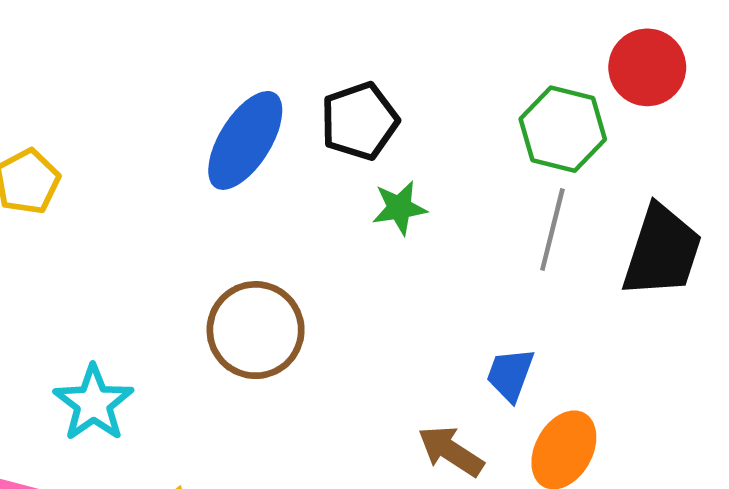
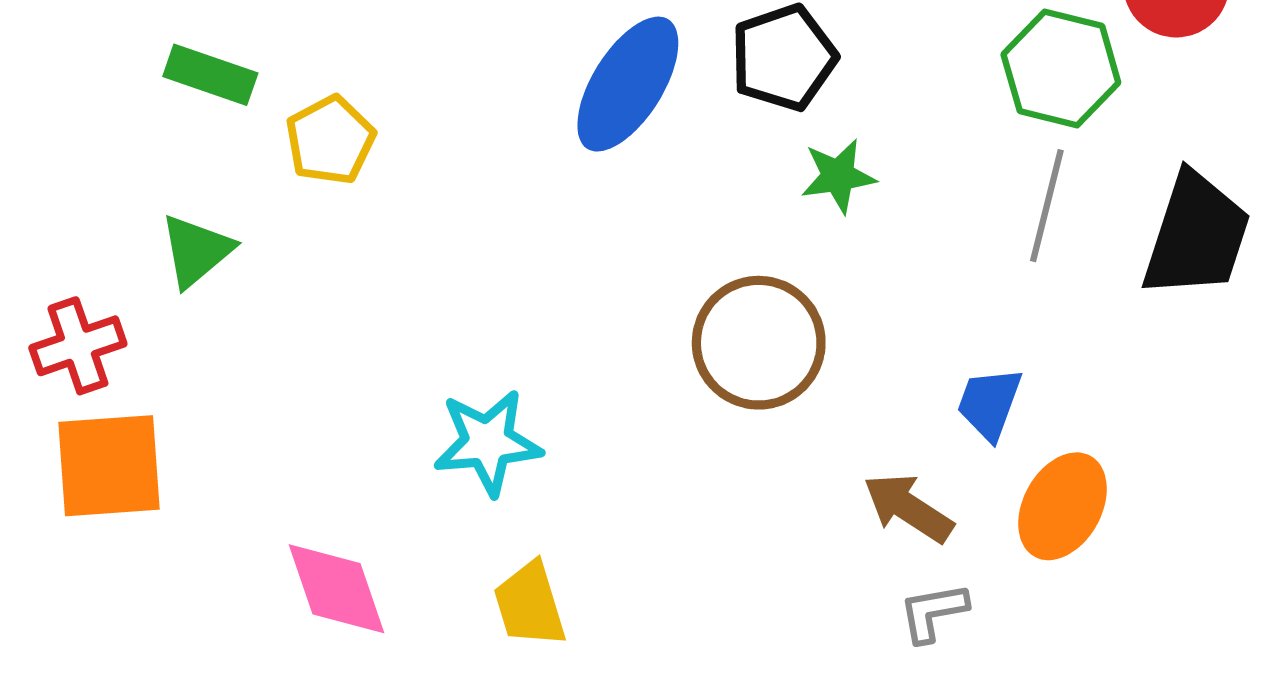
brown circle: (256, 330) -> (759, 343), moved
cyan star: (93, 403) -> (488, 442), moved, turned 30

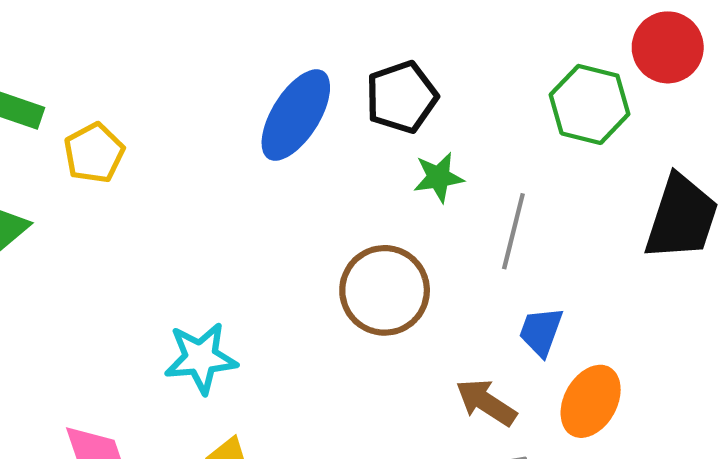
gray line: (1047, 206) -> (513, 231), moved

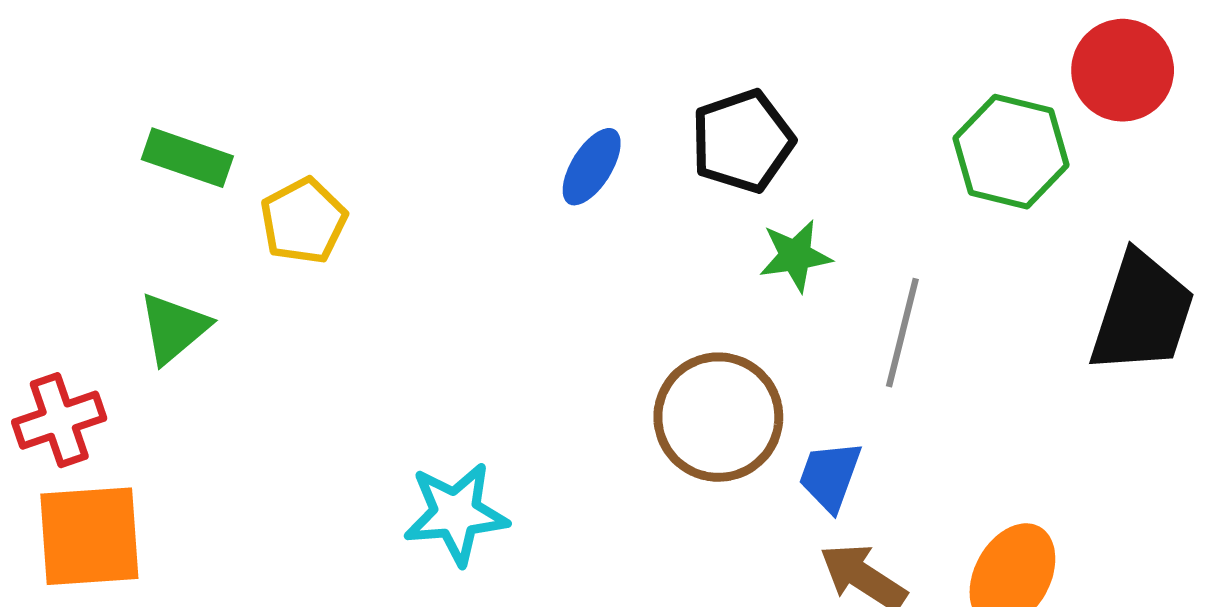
blue ellipse: (296, 115) -> (592, 167), size x0.6
blue trapezoid: (541, 332) -> (830, 476), moved

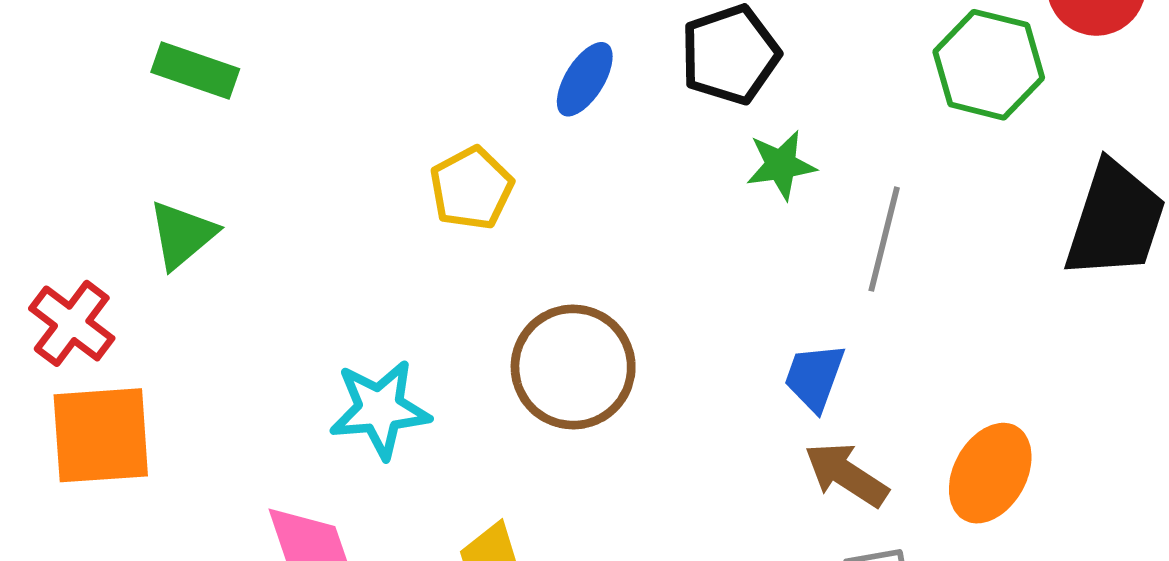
yellow pentagon: (304, 221) -> (471, 188), moved
brown circle: (718, 417) -> (573, 367), moved
red cross: (59, 420) -> (72, 323), turned -34
cyan star: (456, 514) -> (380, 409), moved

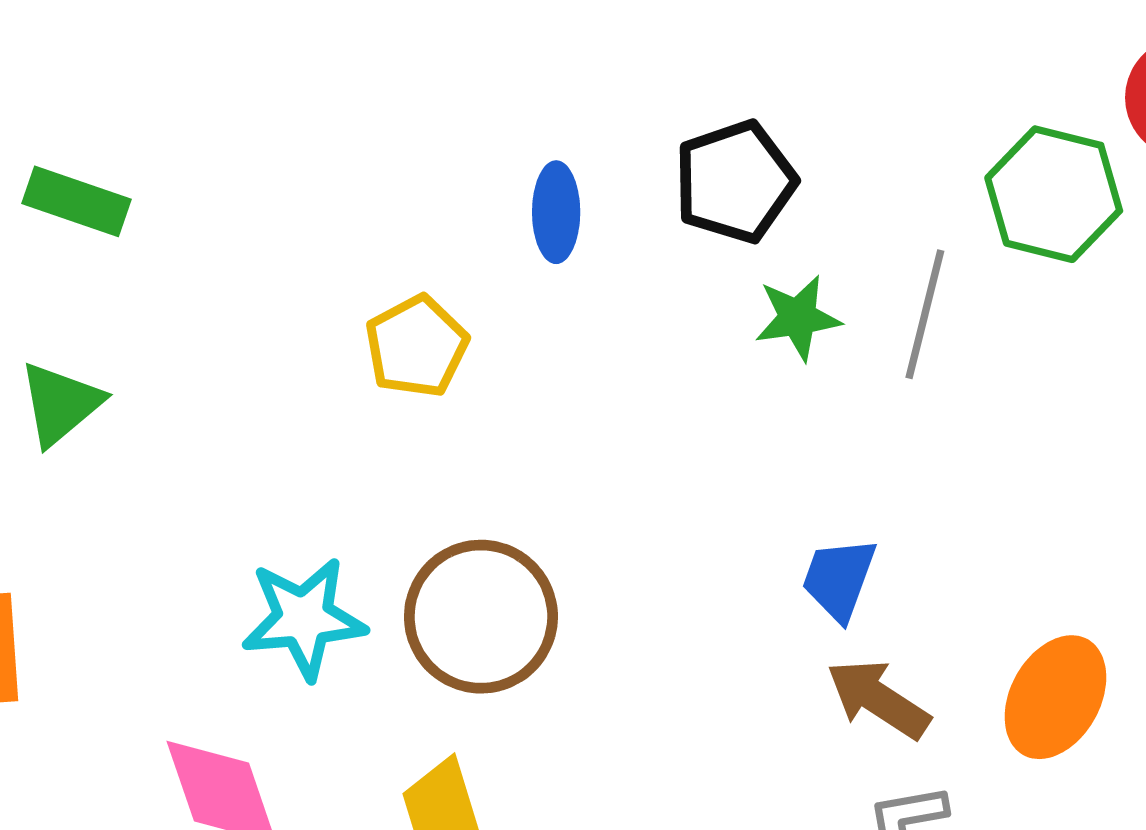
blue ellipse: (585, 79) -> (556, 212), turned -32
gray line: (884, 239) -> (925, 314), moved
brown circle: (573, 367) -> (481, 617), moved

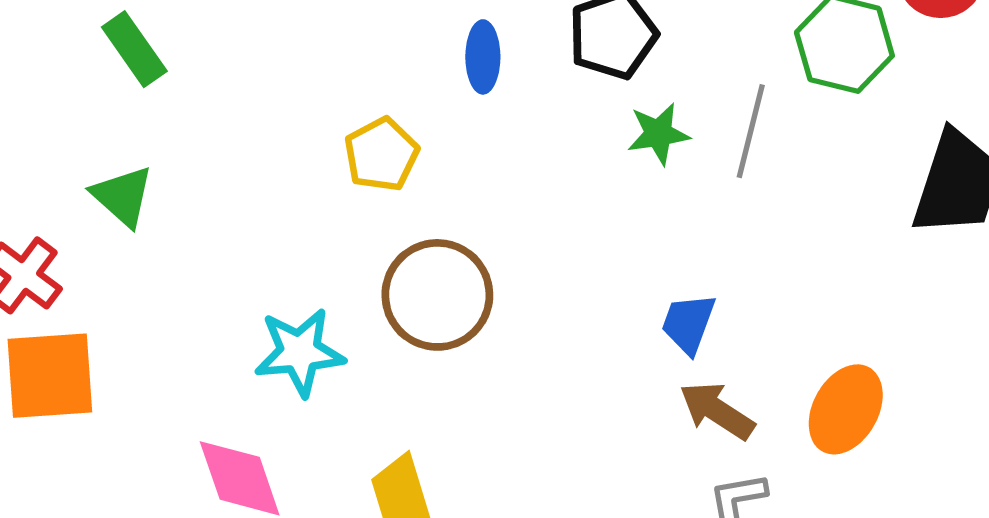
green rectangle: (76, 201) -> (134, 49), turned 36
green triangle: (60, 404) -> (123, 196), turned -38
brown circle: (481, 617) -> (437, 295), moved

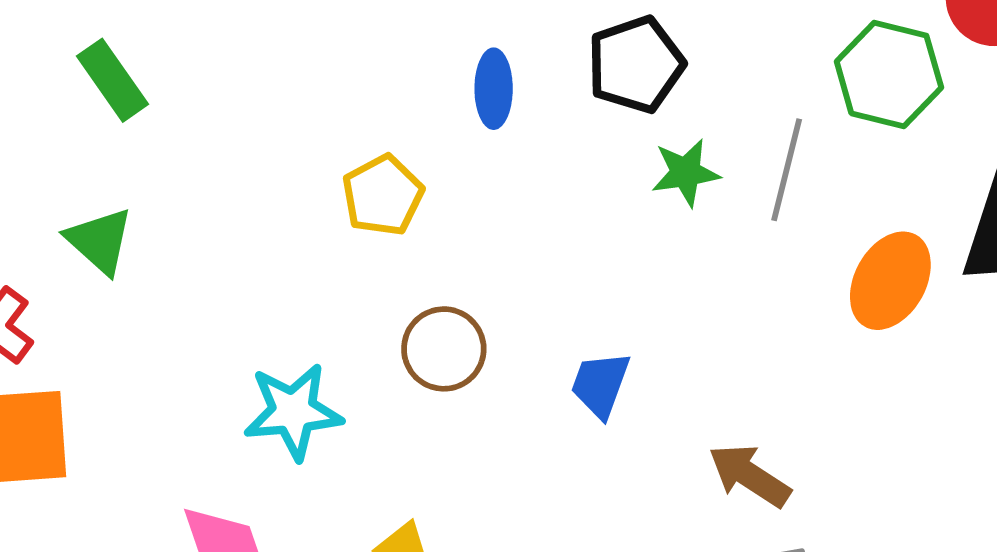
brown circle: (437, 295) -> (444, 349), size x0.7
blue trapezoid: (688, 324) -> (600, 384), moved
orange ellipse: (846, 409) -> (890, 281), moved

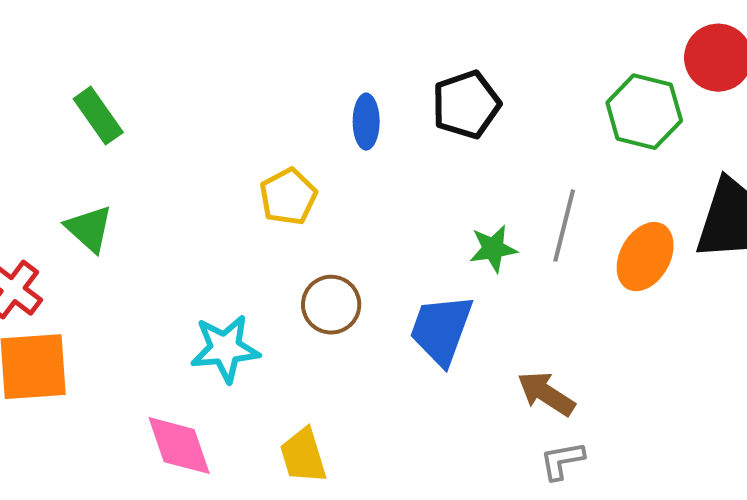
gray line: (787, 170) -> (564, 226), moved
green star: (686, 173) -> (493, 249), moved
blue trapezoid: (600, 384) -> (441, 330), size x1.5

